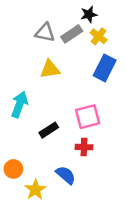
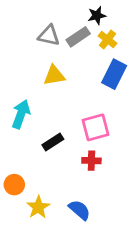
blue semicircle: (66, 175) -> (80, 210), moved

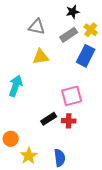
gray rectangle: (78, 37) -> (69, 35), moved
yellow cross: (107, 40) -> (91, 30), moved
black rectangle: (53, 142) -> (49, 119), moved
blue semicircle: (80, 210) -> (60, 158), turned 42

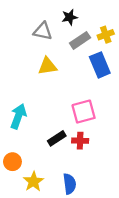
black star: (73, 12) -> (70, 17), moved
yellow cross: (91, 30) -> (106, 35), turned 32
blue rectangle: (86, 56) -> (100, 65), turned -50
cyan arrow: (16, 86) -> (18, 116), moved

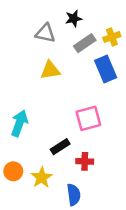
red cross: (80, 141) -> (85, 161), moved
yellow star: (33, 181) -> (42, 177), moved

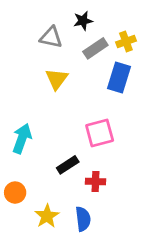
blue rectangle: (106, 69) -> (119, 78), turned 40
yellow triangle: (50, 70) -> (57, 79), turned -45
yellow star: (42, 177) -> (47, 216), moved

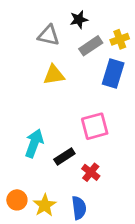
yellow triangle: (57, 79) -> (54, 75), turned 45
cyan arrow: (22, 138) -> (34, 143), moved
red cross: (95, 181) -> (91, 172), turned 36
orange circle: (15, 193) -> (17, 200), moved

